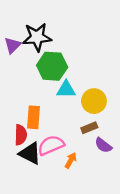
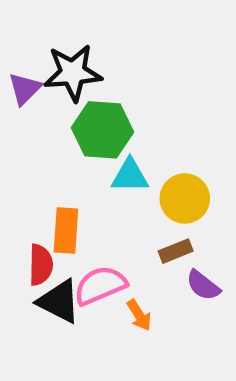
orange arrow: (71, 160) -> (139, 315), turned 119

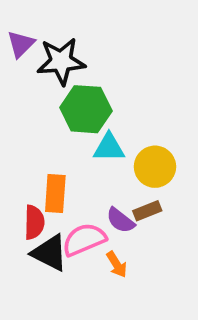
purple triangle: (25, 89) -> (21, 44), moved
purple semicircle: (203, 285) -> (120, 220), moved

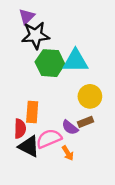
purple triangle: (21, 44) -> (27, 16), moved
cyan triangle: (109, 148) -> (75, 61), moved, size x1.4

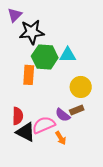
purple triangle: (27, 16) -> (15, 15), moved
cyan triangle: (75, 61) -> (68, 55), size x0.7
orange rectangle: (32, 112) -> (29, 75), moved

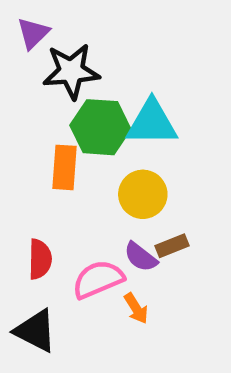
cyan triangle: (68, 55) -> (152, 123), size x1.4
yellow circle: (81, 87) -> (143, 194), moved
black triangle: (26, 132) -> (35, 331), moved

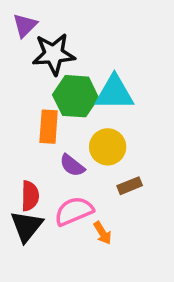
purple semicircle: (141, 257) -> (72, 165), moved
black triangle: (35, 331) -> (27, 226), moved, turned 42

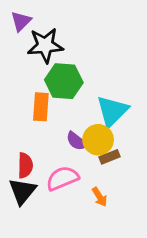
cyan triangle: (114, 93) -> (112, 111), moved, turned -45
yellow circle: (108, 147) -> (98, 140), moved
purple semicircle: (72, 165) -> (77, 141), moved
orange arrow: (103, 233) -> (100, 197), moved

